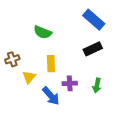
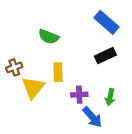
yellow triangle: (29, 77) -> (33, 88), size x1.5
blue arrow: (51, 96) -> (92, 117), moved

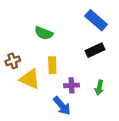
yellow triangle: (33, 88) -> (30, 79), turned -45
blue arrow: (92, 117) -> (62, 106), moved

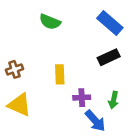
green semicircle: (44, 33) -> (50, 22), moved
yellow triangle: (30, 79) -> (19, 105), moved
blue arrow: (62, 106) -> (95, 121), moved

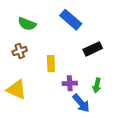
green semicircle: (50, 22) -> (27, 24), moved
blue rectangle: (110, 23) -> (71, 20), moved
brown cross: (14, 69) -> (20, 51), moved

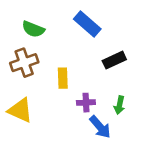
brown cross: (20, 51) -> (24, 63), size x1.5

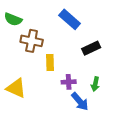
green semicircle: (33, 29) -> (13, 19), moved
brown cross: (24, 63) -> (32, 41), moved, turned 30

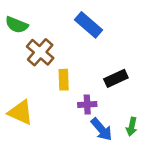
brown cross: (32, 41) -> (40, 52), turned 30
black rectangle: (91, 48) -> (116, 78), moved
green arrow: (95, 84) -> (132, 127), moved

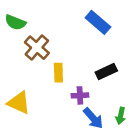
blue rectangle: (88, 25) -> (98, 22), moved

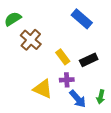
green semicircle: (15, 22) -> (13, 19), turned 126
yellow rectangle: (58, 73) -> (63, 57), moved, turned -35
yellow triangle: (19, 103) -> (43, 89), moved

